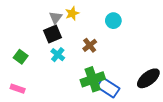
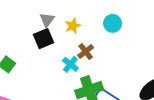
yellow star: (72, 13) -> (73, 26), moved
cyan cross: (58, 55) -> (70, 64), moved

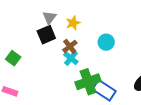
cyan circle: (113, 23) -> (106, 42), moved
brown cross: (86, 51) -> (70, 46), moved

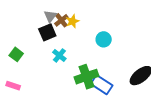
brown cross: (70, 46) -> (61, 20), moved
cyan cross: (71, 58) -> (59, 55), moved

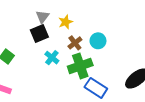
brown cross: (61, 20) -> (75, 43), moved
green cross: (86, 77) -> (80, 66), moved

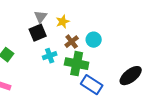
cyan cross: (52, 58) -> (50, 56), turned 32
green cross: (80, 66) -> (77, 64), turned 30

